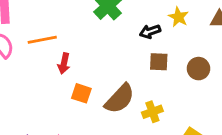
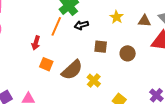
black arrow: (150, 32) -> (81, 25), moved
orange line: (42, 40) -> (56, 26), moved, turned -60
yellow cross: (152, 112) -> (94, 80), turned -32

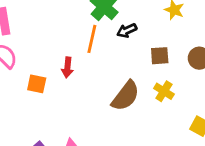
orange square: (46, 64) -> (37, 84), moved
yellow cross: (94, 80) -> (164, 91), moved

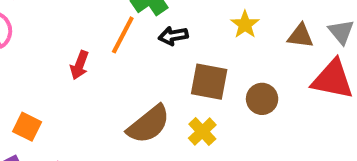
brown square: (160, 56) -> (209, 82), size x1.4
orange square: (37, 84) -> (27, 127), moved

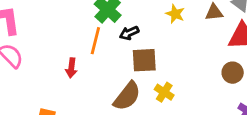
brown square: (209, 82) -> (144, 60), moved
brown circle: (262, 99) -> (233, 73), moved

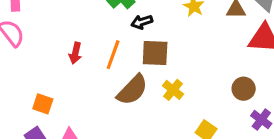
orange line: (95, 41) -> (113, 55), moved
brown circle: (233, 73) -> (244, 89), moved

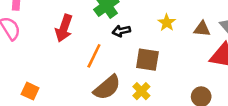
red arrow: (75, 53) -> (64, 28), moved, size x1.5
brown square: (155, 53) -> (147, 60), moved

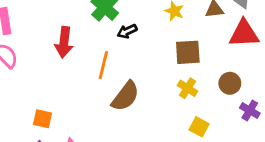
brown square: (147, 60) -> (188, 52), moved
yellow cross: (141, 91) -> (187, 88), moved

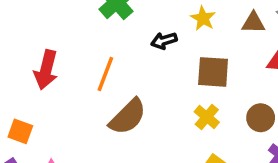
black arrow: (127, 31) -> (164, 41), moved
red arrow: (64, 42) -> (46, 70), moved

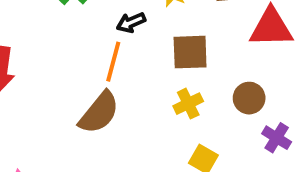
orange line: (105, 74) -> (113, 62), moved
yellow cross: (207, 117) -> (188, 104), turned 30

